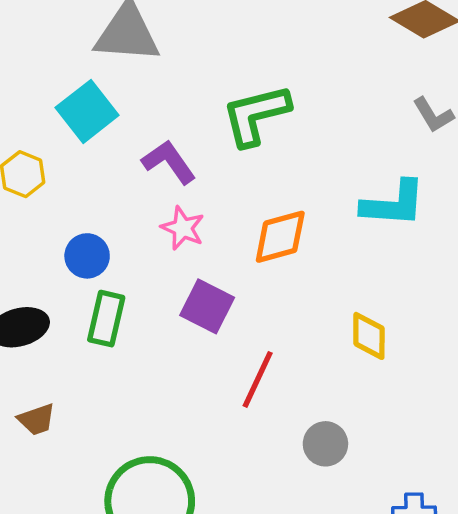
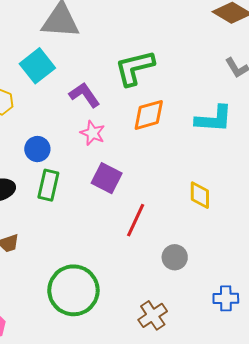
orange diamond: (280, 237) -> (149, 115), moved

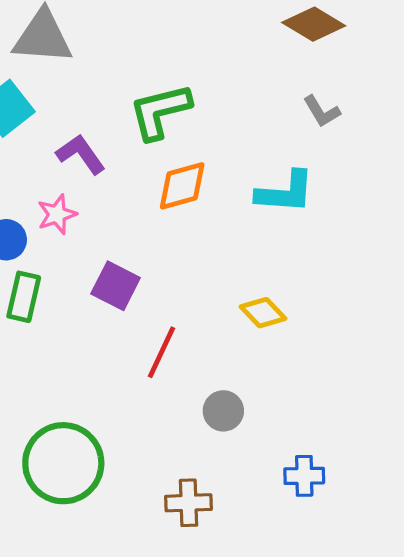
pink star: (93, 133) -> (57, 214), moved, turned 30
yellow diamond: (200, 195) -> (263, 313), turned -44
brown cross: (153, 315) -> (188, 503), turned 32

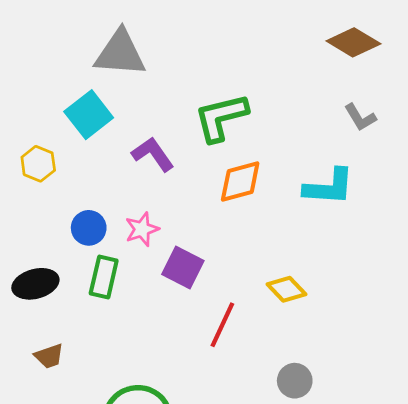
pink star: (57, 214) -> (142, 229), moved
yellow diamond: (263, 313) -> (287, 289), moved
gray circle: (223, 411) -> (295, 381), moved

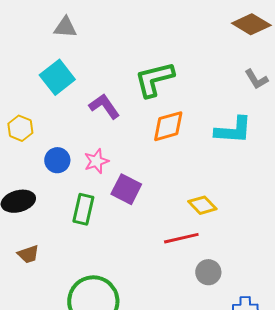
gray triangle: (120, 53) -> (65, 27), moved, size x0.6
yellow hexagon: (38, 164) -> (20, 128), moved
green rectangle: (104, 277) -> (83, 209), moved
red line: (222, 325) -> (181, 238), moved, turned 52

